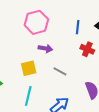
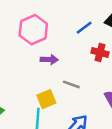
blue line: (78, 27) -> (84, 28), turned 56
yellow square: (29, 68) -> (46, 99), moved

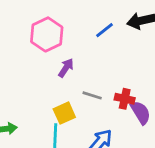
red cross: (100, 53) -> (125, 99), moved
purple arrow: (49, 59) -> (66, 68), turned -56

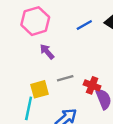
purple arrow: (66, 68) -> (47, 52), turned -84
gray line: (92, 95) -> (65, 78), turned -42

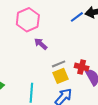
blue line: (84, 25) -> (77, 17), moved
yellow square: (40, 89) -> (61, 76), moved

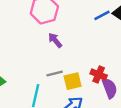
gray line: (59, 64) -> (55, 74), moved

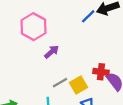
purple arrow: (55, 40) -> (52, 52), turned 105

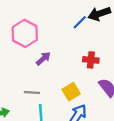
red cross: (101, 72) -> (91, 60), moved
gray line: (60, 83) -> (32, 92), moved, turned 35

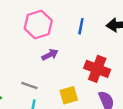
blue line: (80, 22) -> (81, 26), moved, turned -49
red cross: (91, 60) -> (97, 69), size x1.5

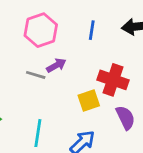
gray line: (29, 86) -> (36, 75), moved
yellow square: (69, 95) -> (89, 101), moved

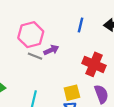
pink hexagon: (41, 30) -> (31, 35), moved
yellow square: (89, 101) -> (72, 93), moved

